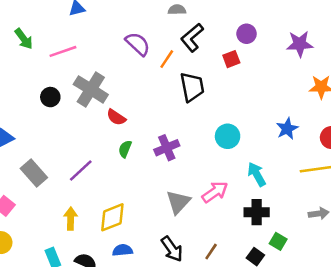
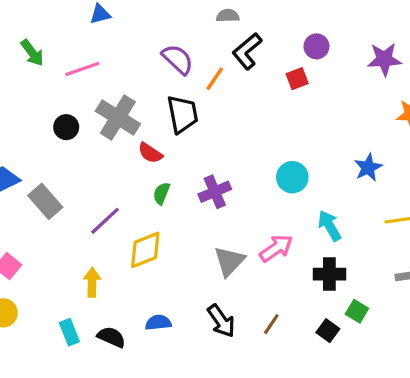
black trapezoid: (192, 87) -> (182, 114), moved
gray rectangle: (34, 173) -> (45, 201), moved
yellow diamond: (112, 217) -> (145, 250), moved

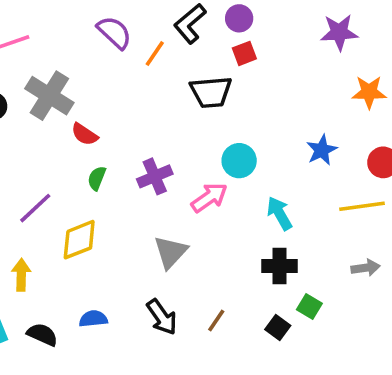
purple circle: (317, 46) -> (239, 18), moved
black trapezoid: (182, 114) -> (211, 92), moved, turned 96
pink arrow: (276, 248) -> (209, 198), moved

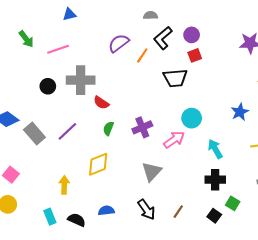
purple semicircle: (114, 32) -> (119, 43), turned -80
gray cross: (49, 96) -> (81, 80), turned -32
purple line: (35, 208) -> (67, 131), moved

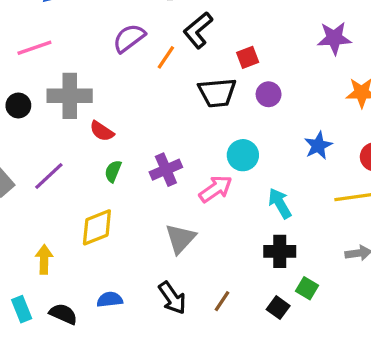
purple circle: (192, 35) -> (269, 94), moved

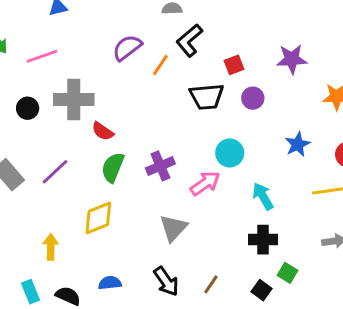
purple star: (334, 38) -> (292, 59), moved
green semicircle: (113, 171) -> (113, 167), size x1.5

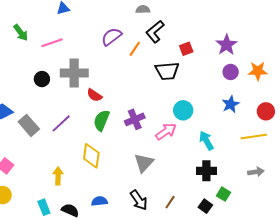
purple star: (292, 59) -> (227, 45), turned -30
purple circle: (253, 98) -> (231, 72), moved
yellow diamond: (98, 218) -> (91, 156), turned -60

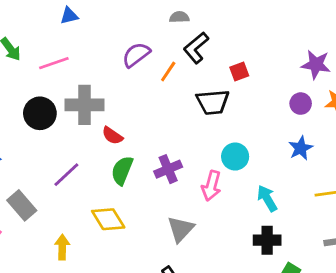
purple star: (227, 45) -> (316, 65), moved, turned -30
black circle: (42, 79) -> (40, 113), size x1.5
gray rectangle: (29, 125) -> (22, 205), moved
pink arrow: (166, 132) -> (211, 186), turned 140
yellow diamond: (91, 156) -> (108, 219), turned -40

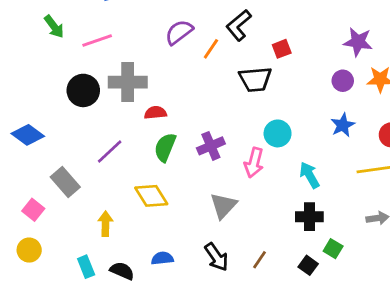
red semicircle: (112, 136) -> (155, 113), turned 140

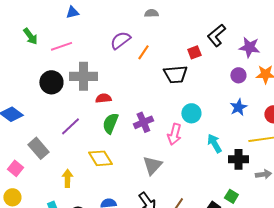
black L-shape: (239, 25) -> (216, 35), moved
black cross: (309, 217) -> (238, 159), moved

